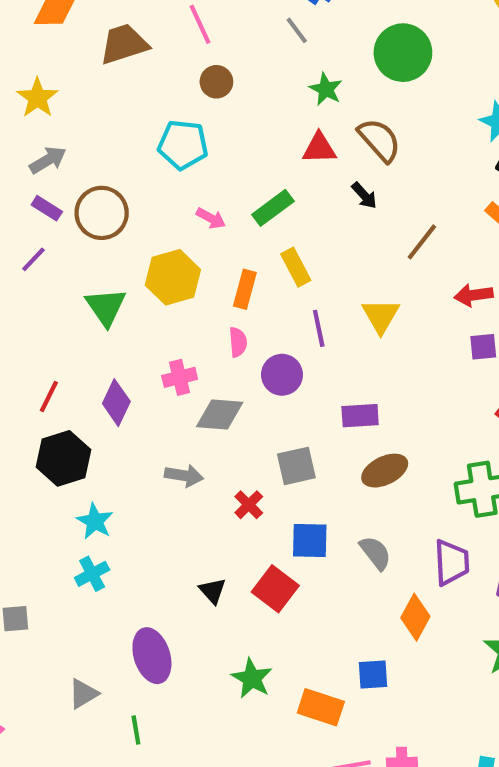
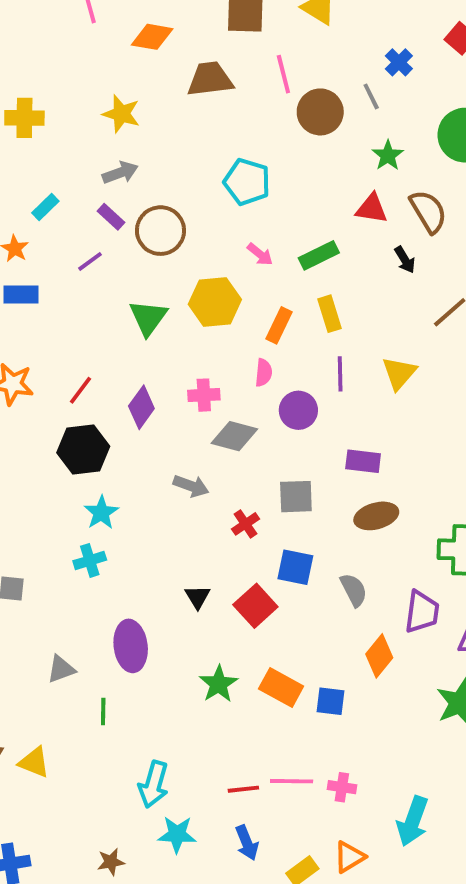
brown circle: (216, 82) -> (320, 112), moved, size x1.5
yellow star: (37, 98) -> (121, 114), turned -30
orange rectangle: (321, 707) -> (281, 687), moved

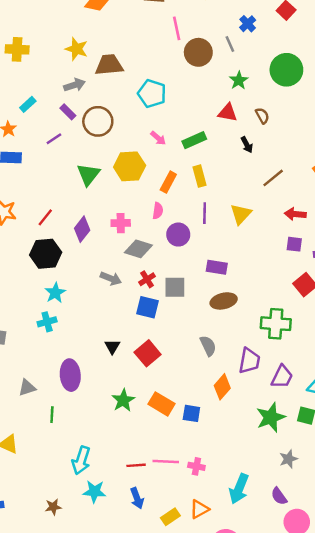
brown trapezoid: (210, 79) -> (109, 65), moved
brown semicircle: (428, 211) -> (262, 116), size x0.6
red cross: (245, 524) -> (147, 279), moved
blue square: (295, 567) -> (147, 307), moved

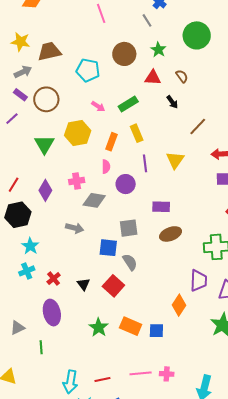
brown circle: (198, 52) -> (124, 54), moved
red cross: (147, 279) -> (54, 279), moved
gray semicircle: (208, 346) -> (130, 262), moved
red line: (136, 465) -> (102, 380), moved

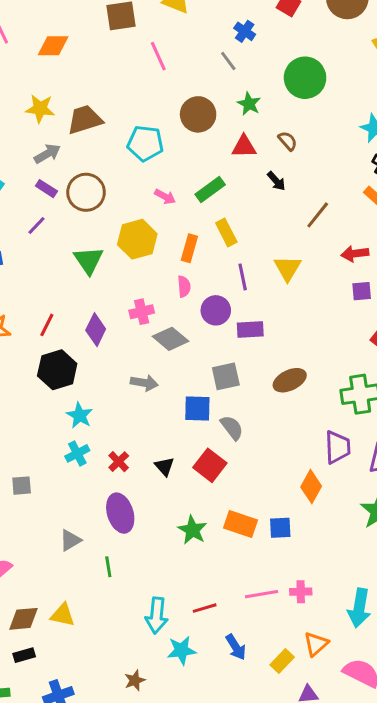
gray diamond: (94, 200) -> (170, 339), turned 35
purple rectangle: (161, 207) -> (250, 330), moved

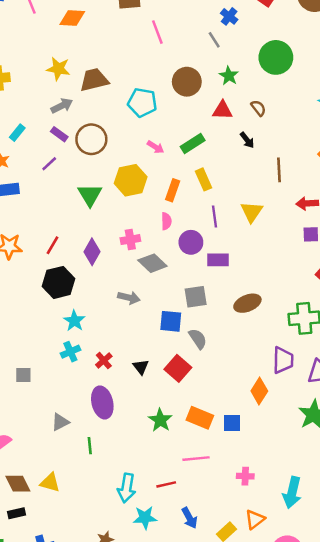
brown line: (318, 215) -> (279, 170), turned -45
pink line: (261, 594) -> (196, 459), moved
brown diamond: (23, 619) -> (18, 484), turned 65

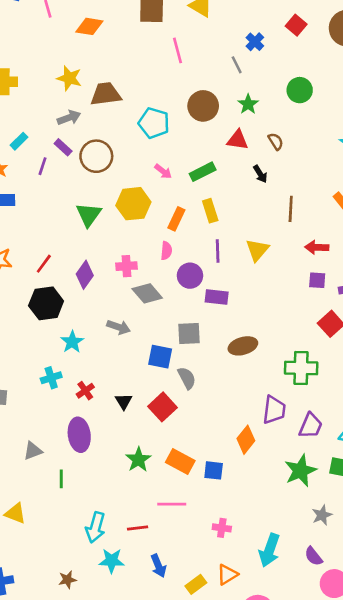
green circle: (276, 57) -> (300, 90), size x0.7
purple line: (49, 164) -> (43, 166), moved, turned -35
cyan star: (74, 321) -> (72, 342), moved

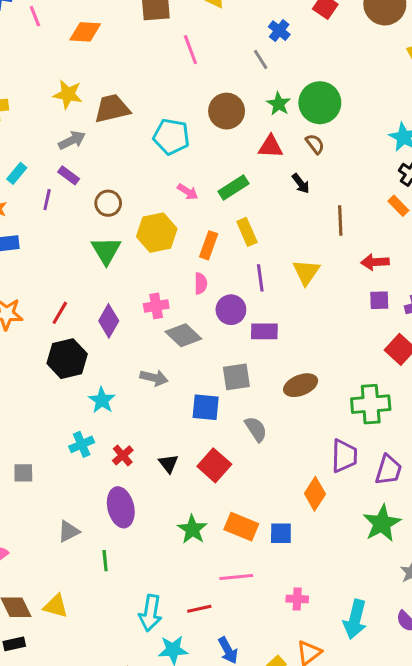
green circle: (300, 90) -> (320, 103), moved, size x1.4
brown circle: (96, 156) -> (108, 203), moved, size x0.7
gray semicircle: (187, 378) -> (256, 429), moved

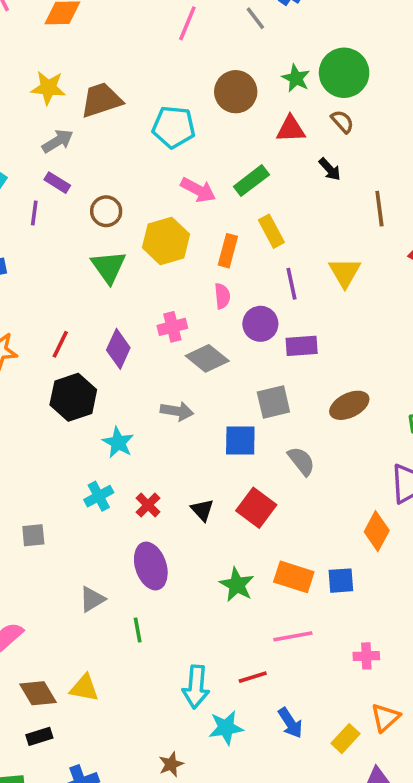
pink line: (190, 50) -> (187, 23), turned 48
gray line: (261, 59) -> (255, 18), moved
pink arrow: (188, 192) -> (198, 190), size x1.4

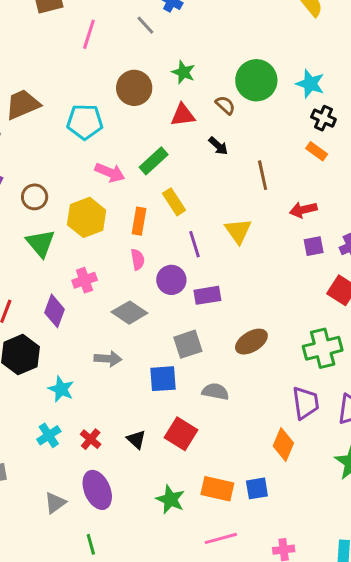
green circle: (344, 73) -> (256, 80), moved
pink cross: (172, 327) -> (85, 280), moved
gray semicircle: (301, 461) -> (215, 392), turned -36
gray triangle: (92, 599) -> (55, 503), moved

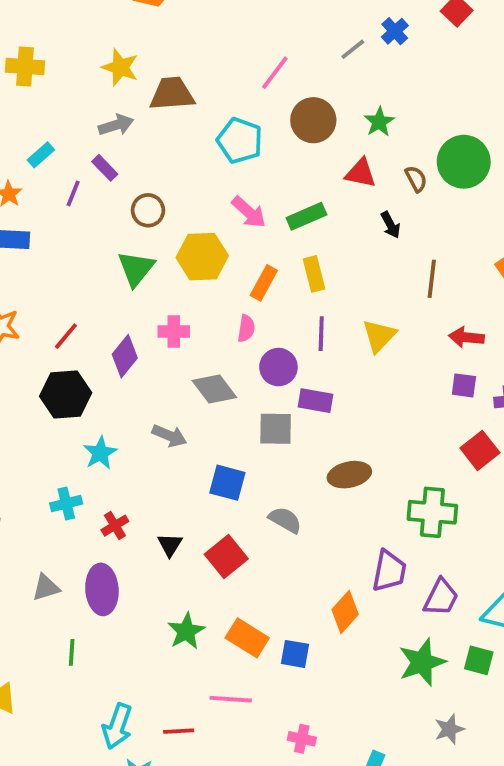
gray line: (145, 25) -> (353, 49), turned 75
pink line: (89, 34) -> (275, 73), moved
gray square: (188, 344) -> (276, 429), moved

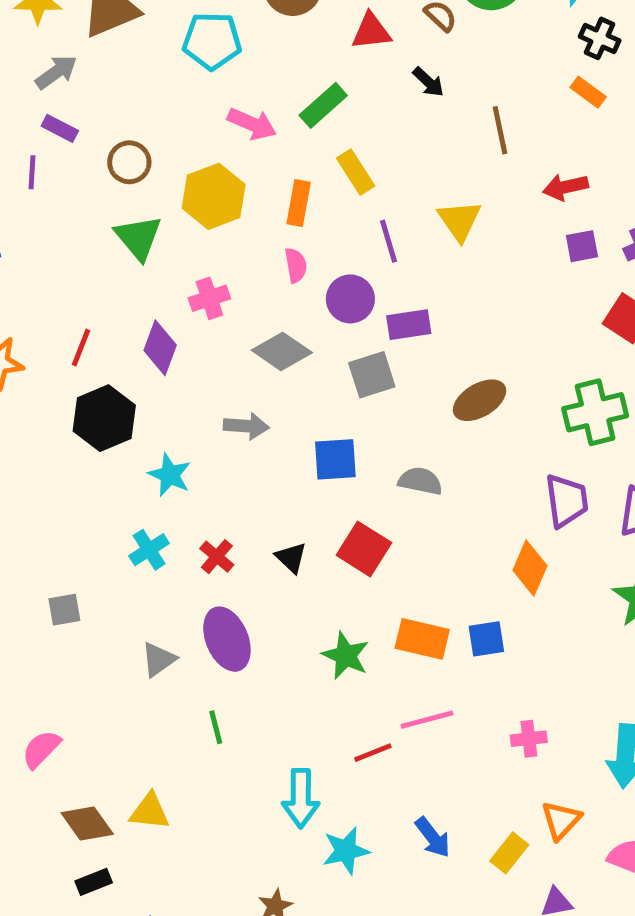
red line: (179, 731) -> (373, 753), moved

